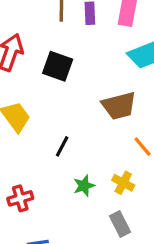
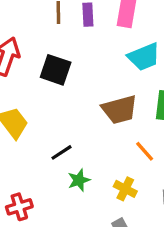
black line: (62, 146) -> (62, 152), turned 30
green star: (84, 186) -> (79, 180), moved

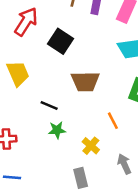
brown trapezoid: (120, 110) -> (85, 81), moved
black line: (62, 152) -> (49, 106), turned 42

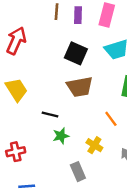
black square: (61, 41) -> (76, 53), moved
gray rectangle: (81, 178) -> (78, 172), moved

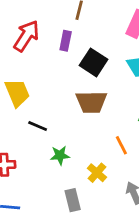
purple rectangle: (78, 15) -> (66, 41), moved
black line: (50, 114) -> (38, 126), moved

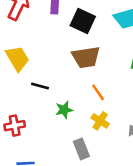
orange line: (121, 145) -> (98, 92), moved

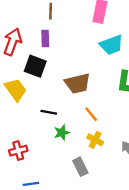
black square: (83, 21) -> (35, 66), moved
black line: (40, 86) -> (49, 112), moved

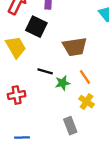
green star: (62, 133) -> (63, 83), moved
red cross: (18, 151) -> (17, 95), moved

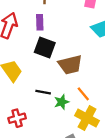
black square: (36, 27) -> (45, 48), moved
yellow cross: (87, 102) -> (87, 118), size x1.5

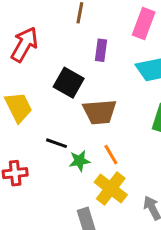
purple rectangle: (40, 22) -> (101, 50), moved

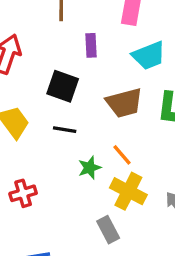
brown trapezoid: (100, 112) -> (124, 103), moved
black line: (57, 143) -> (65, 130), moved

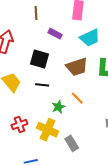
purple rectangle: (91, 45) -> (55, 34), turned -56
yellow cross: (128, 191) -> (47, 130), moved

